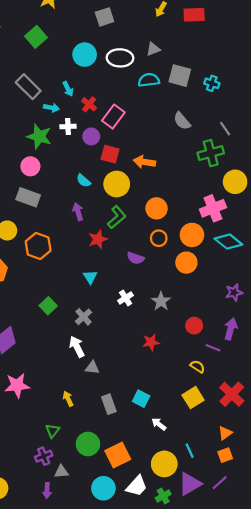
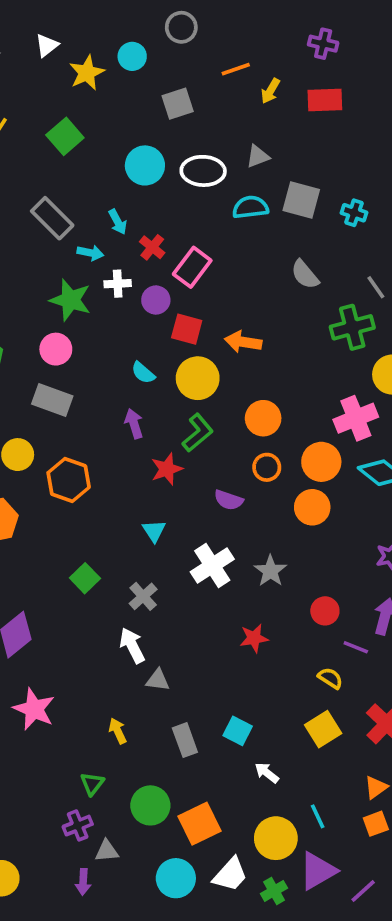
white cross: (126, 298) -> (212, 565), size x1.6
pink star: (17, 385) -> (34, 709), turned 30
purple line: (220, 483) -> (363, 891), moved

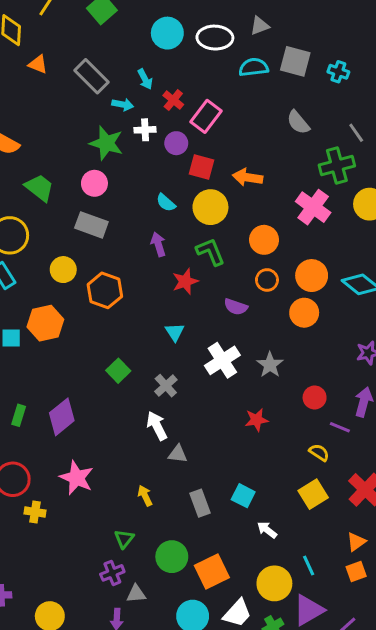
pink cross: (356, 418) -> (313, 207), moved, turned -32
green L-shape: (198, 433) -> (210, 252), turned -72

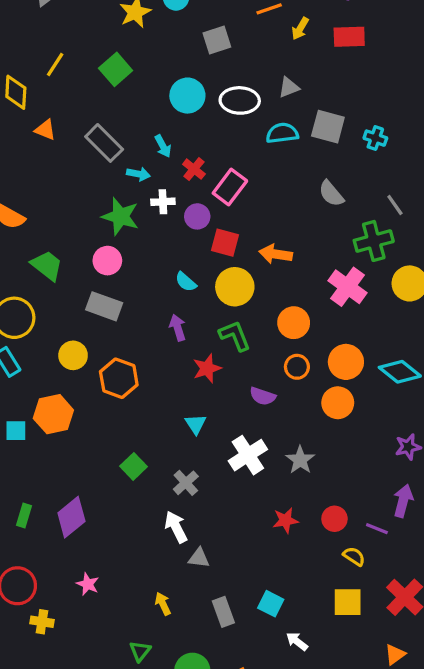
red circle: (315, 397) -> (334, 519), moved
pink star: (77, 478) -> (88, 584), size x0.6
yellow square: (313, 494) -> (348, 602), turned 32

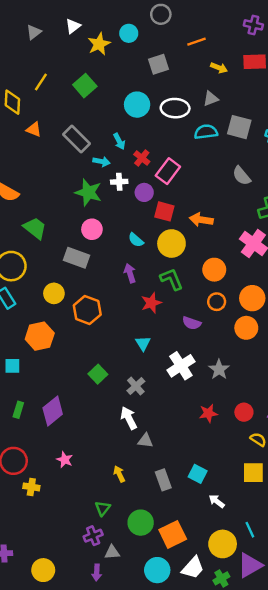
yellow arrow: (300, 29) -> (219, 68), moved, turned -98
pink circle: (107, 261) -> (92, 229), moved
cyan square: (16, 431) -> (12, 366), moved

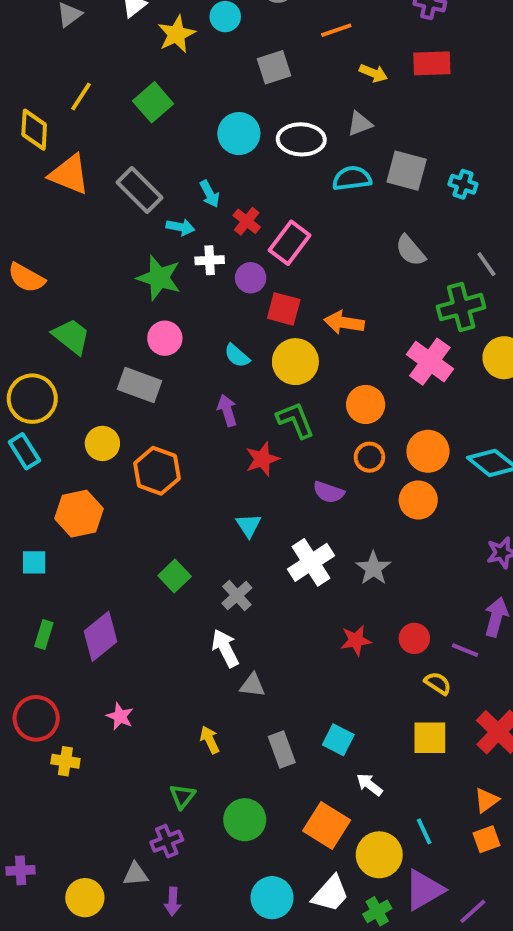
orange triangle: (34, 129) -> (69, 174), size x1.6
orange square: (173, 534) -> (327, 826), moved, turned -32
gray triangle: (112, 552) -> (136, 874), moved

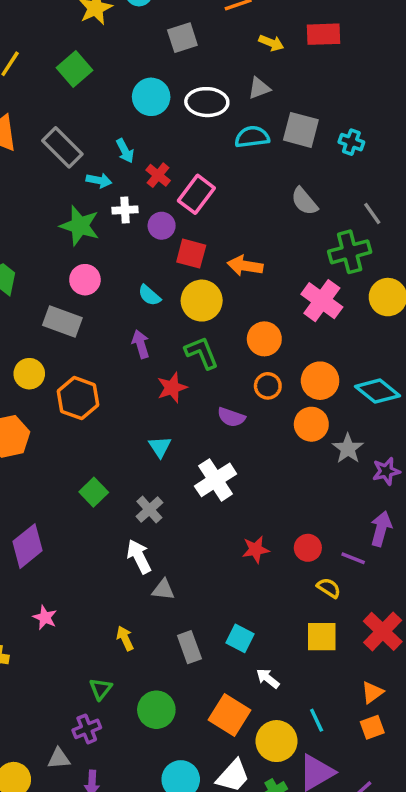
gray star: (373, 568) -> (348, 449), moved

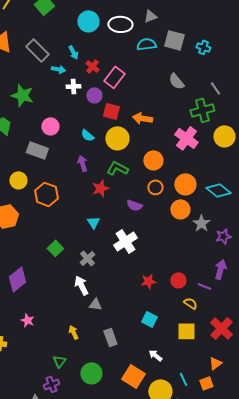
green star: (80, 226) -> (22, 95), moved
green L-shape: (202, 353) -> (117, 168), turned -40
cyan square: (240, 638) -> (149, 319), moved
orange square: (372, 727) -> (206, 383), moved

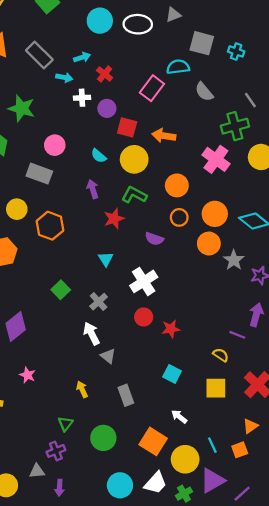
cyan semicircle: (146, 44) -> (178, 67), moved
cyan arrow: (73, 52) -> (82, 57), turned -80
pink rectangle: (114, 77) -> (152, 88), moved
red circle: (178, 280) -> (144, 317), moved
gray triangle: (95, 304) -> (108, 356), turned 32

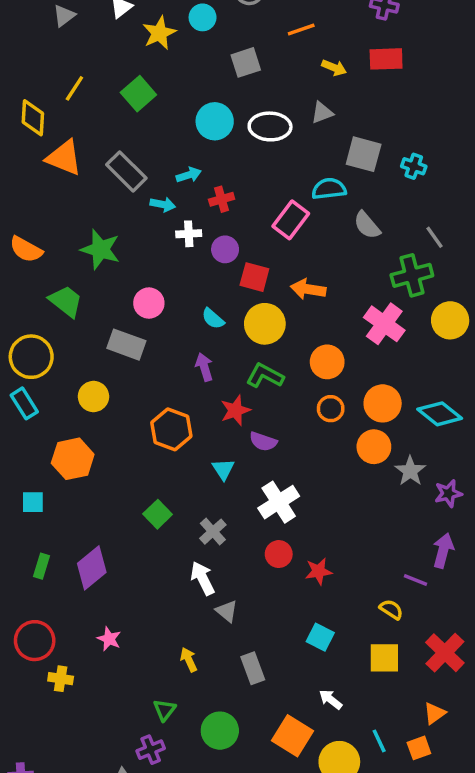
red cross: (105, 74) -> (222, 199), turned 35
orange hexagon: (50, 226) -> (171, 429), moved
purple semicircle: (154, 239) -> (263, 442), moved

